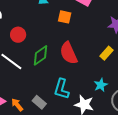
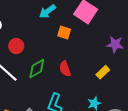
red semicircle: (69, 53) -> (65, 69), size x0.7

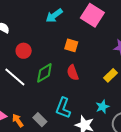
orange square: (64, 32) -> (71, 45), moved

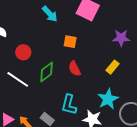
cyan arrow: (54, 16) -> (50, 14), turned -90
cyan star: (102, 107) -> (108, 99), size x1.5

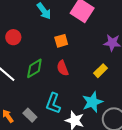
orange square: (70, 42) -> (61, 41), turned -32
red circle: (23, 52) -> (13, 37), moved

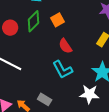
green diamond: (34, 68) -> (33, 21), moved
cyan L-shape: (53, 103) -> (63, 70), moved, turned -35

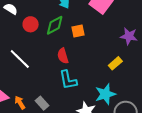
red semicircle: (65, 46) -> (63, 56), moved

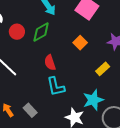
orange square: (78, 31) -> (80, 43), moved, turned -32

